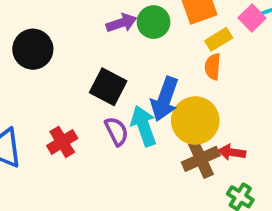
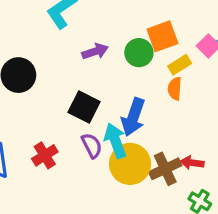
green circle: (154, 22) -> (139, 53), moved
yellow circle: (195, 120) -> (130, 164), moved

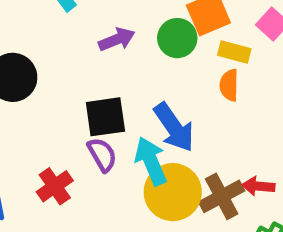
yellow rectangle: (180, 65) -> (234, 52), turned 50
black square: (84, 107) -> (105, 117), turned -32
blue arrow: (133, 117) -> (174, 127), turned -51
purple semicircle: (92, 146) -> (102, 155), moved

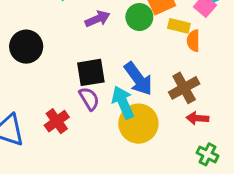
orange semicircle: (229, 85) -> (193, 41), moved
brown cross: (222, 196) -> (184, 88), moved

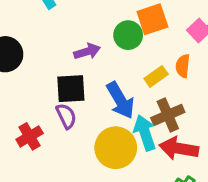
purple arrow: (98, 19) -> (87, 51), moved
yellow rectangle: (179, 26) -> (156, 76), moved, turned -55
cyan arrow: (123, 102) -> (145, 133), moved
red arrow: (198, 118) -> (179, 148), size x1.6

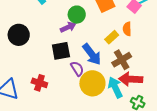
green circle: (128, 35) -> (77, 15), moved
purple semicircle: (66, 116) -> (77, 69), moved
cyan arrow: (145, 133) -> (115, 87), moved
red cross: (30, 136) -> (39, 83), turned -35

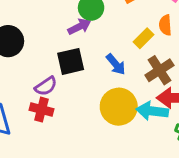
blue arrow: (92, 54) -> (116, 64), size x0.7
purple semicircle: (77, 69) -> (46, 86), moved, turned 91
cyan arrow: (115, 87) -> (152, 111), turned -55

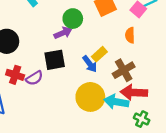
yellow rectangle: (143, 38) -> (99, 54), moved
red cross: (42, 110) -> (15, 75), moved

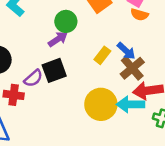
orange semicircle: (130, 35) -> (140, 15), moved, turned -63
blue arrow: (90, 64) -> (126, 51), moved
purple semicircle: (34, 78) -> (33, 78), moved

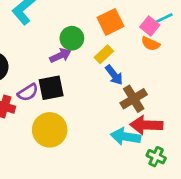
blue arrow: (126, 51) -> (114, 75), moved
yellow rectangle: (102, 55) -> (104, 54), moved
yellow circle: (101, 104) -> (50, 130), moved

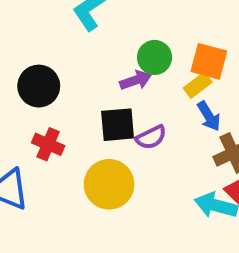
orange square: (111, 22) -> (209, 61), moved, turned 35
purple semicircle: (28, 92) -> (151, 137), moved

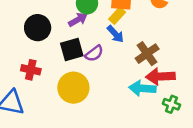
black circle: (39, 86) -> (38, 28), moved
blue arrow: (209, 116) -> (115, 34), moved

